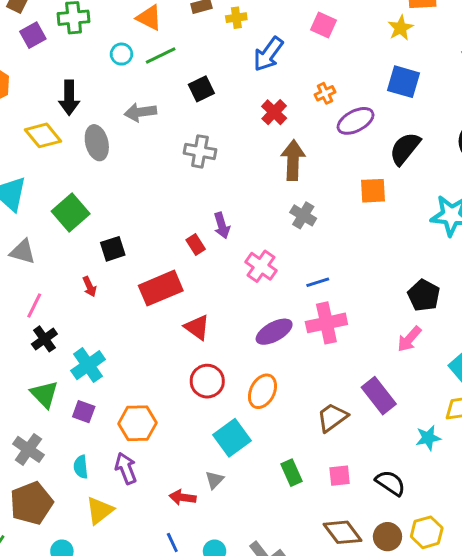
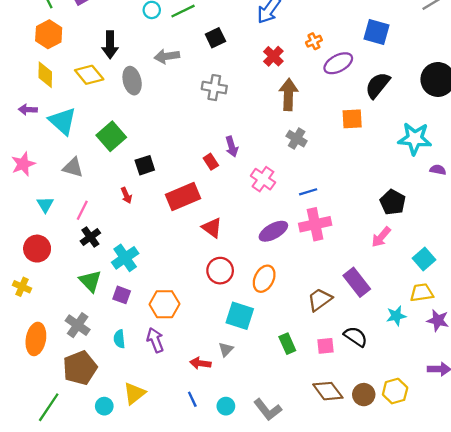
cyan square: (232, 438) -> (240, 316), turned -36
black semicircle: (390, 483) -> (356, 337), moved
yellow triangle: (100, 510) -> (134, 393), moved

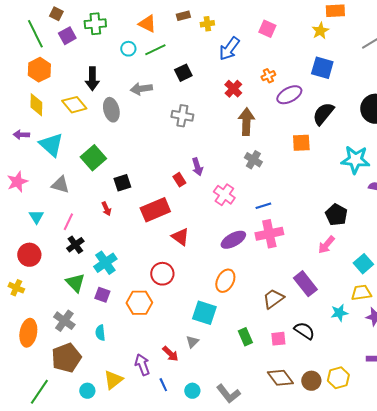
red circle: (220, 271) -> (162, 274), moved
purple arrow: (155, 340) -> (142, 365), moved
red arrow: (200, 363) -> (170, 354), turned -144

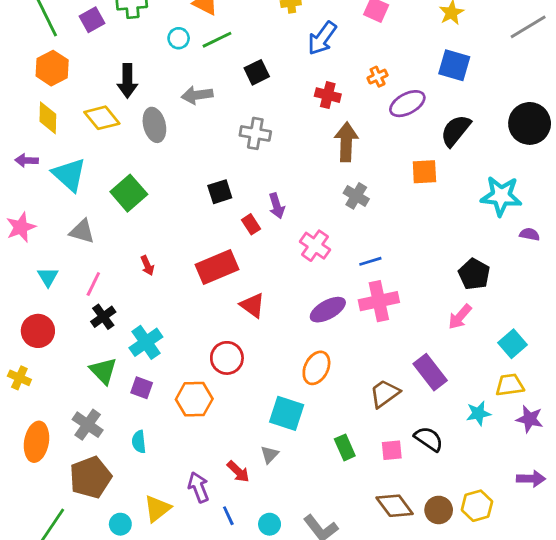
red cross: (233, 89) -> (328, 95), turned -30
black square: (122, 183) -> (220, 192), moved

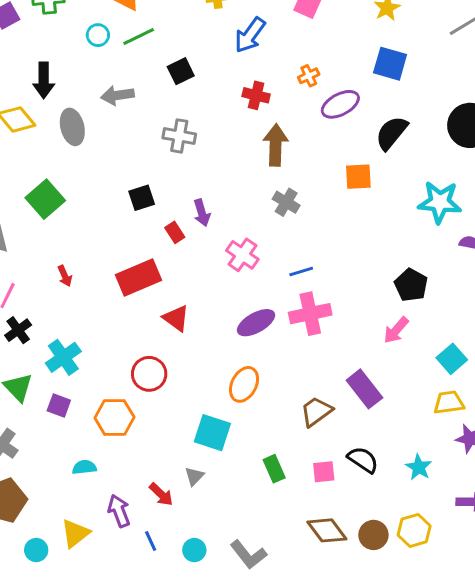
cyan star: (478, 413) -> (419, 467), moved, turned -30
cyan semicircle: (139, 442) -> (84, 467), moved, turned 90

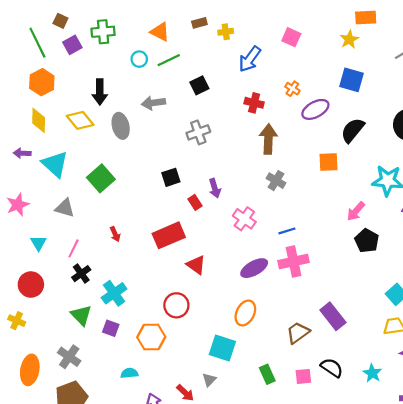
orange cross: (309, 76) -> (292, 89), turned -32
gray cross: (179, 136) -> (198, 132), turned -30
pink arrow: (396, 330) -> (356, 211), moved

